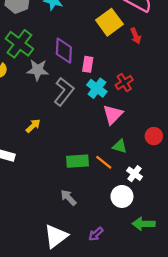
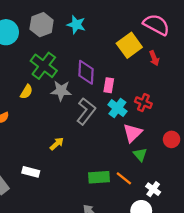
red cross: (124, 83) -> (143, 103), turned -35
red circle: (154, 136) -> (172, 139), moved
green triangle: (120, 146) -> (140, 155), moved, turned 32

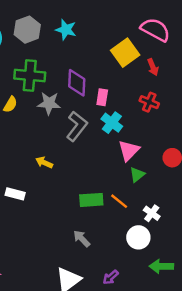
green cross: (44, 66) -> (30, 76), turned -32
red cross: (143, 103) -> (149, 102), moved
yellow arrow: (57, 144) -> (44, 162), turned -112
green triangle: (140, 155) -> (137, 175), turned 32

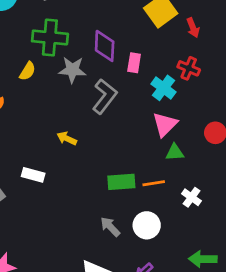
cyan cross: (112, 123) -> (163, 88), moved
green triangle: (137, 175) -> (175, 152), turned 35
orange line: (119, 201) -> (154, 183), turned -48
white circle: (138, 237) -> (147, 225), moved

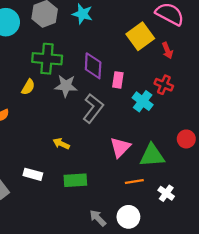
pink triangle: (165, 124) -> (120, 147), moved
green triangle: (175, 152) -> (152, 155), size x1.6
green rectangle: (121, 182) -> (75, 180), moved

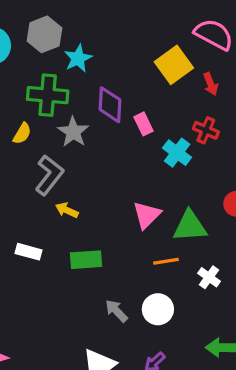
cyan star: (82, 14) -> (78, 58), moved, turned 30
pink rectangle: (118, 80) -> (144, 124), turned -35
gray star: (66, 86) -> (73, 132), turned 30
gray L-shape: (93, 108) -> (49, 175), moved

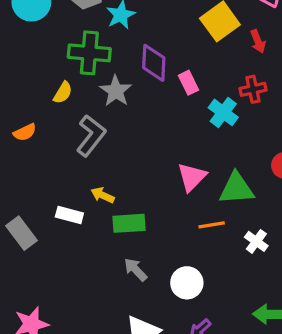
red cross: (206, 130) -> (253, 89), turned -35
yellow arrow: (67, 210) -> (102, 195), moved
white circle: (158, 309) -> (187, 283), moved
gray arrow: (116, 311) -> (136, 270), moved

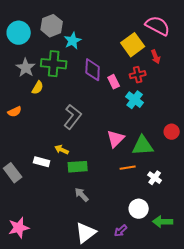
red cross: (253, 89) -> (138, 75), moved
gray star: (116, 91) -> (26, 68), moved
gray L-shape: (91, 136) -> (73, 117), moved
white circle: (187, 283) -> (139, 209), moved

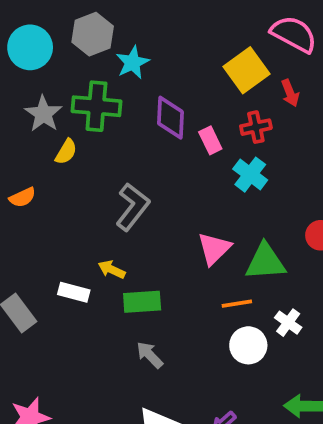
white circle: (139, 209) -> (248, 345), moved

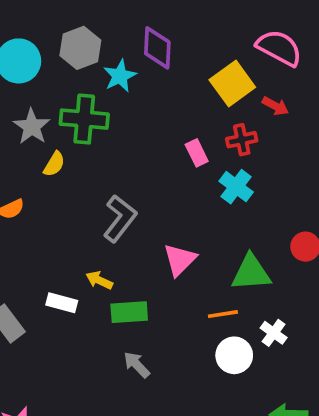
red arrow: (290, 93) -> (275, 106), turned -40
purple diamond: (170, 118) -> (157, 48), moved
pink triangle: (214, 249) -> (180, 260), moved

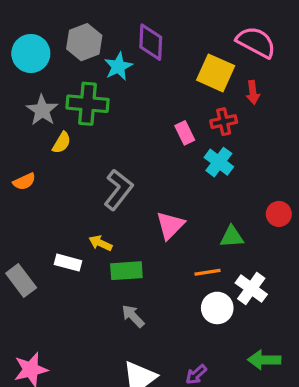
yellow square: (232, 83) -> (216, 73), turned -30
red arrow: (275, 106) -> (253, 92), turned 55
green triangle: (251, 273) -> (232, 237), size x0.7
white cross: (274, 333) -> (251, 289), size x1.4

